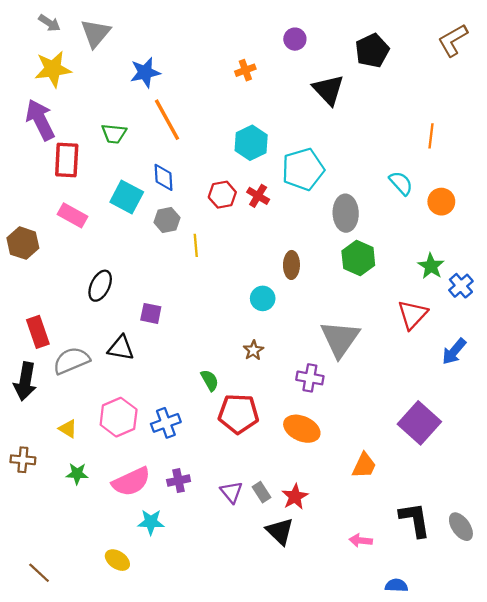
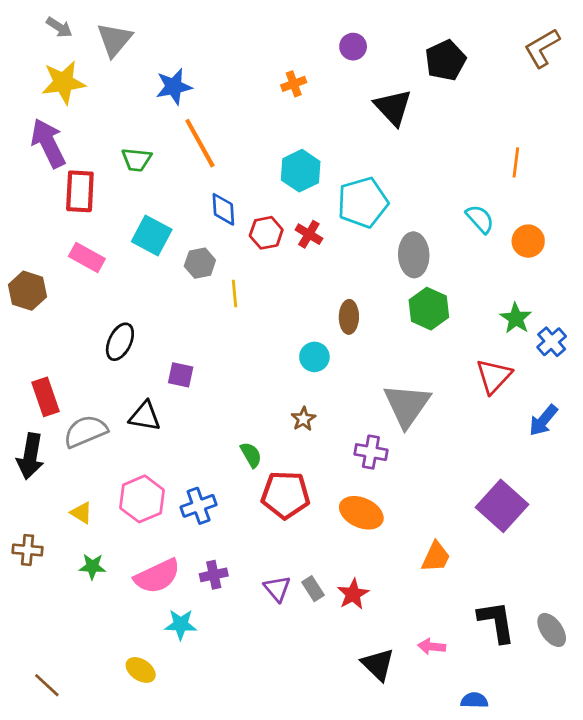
blue diamond: (164, 177) -> (223, 209), moved
black triangle: (280, 531) -> (378, 664), moved

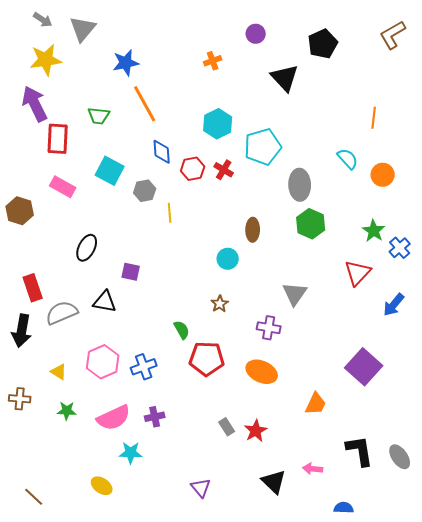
gray triangle: (407, 405) -> (295, 294), size x0.7
purple triangle: (277, 589) -> (201, 488), moved

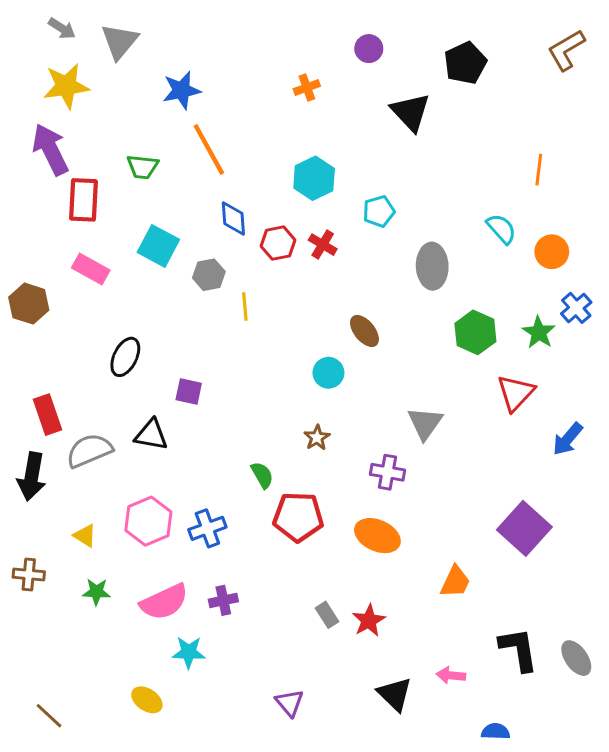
cyan pentagon: (263, 147) -> (379, 211), size x0.6
green hexagon: (311, 224) -> (475, 332), moved
brown ellipse: (253, 230) -> (364, 331), turned -40
blue cross: (400, 248) -> (576, 308), moved

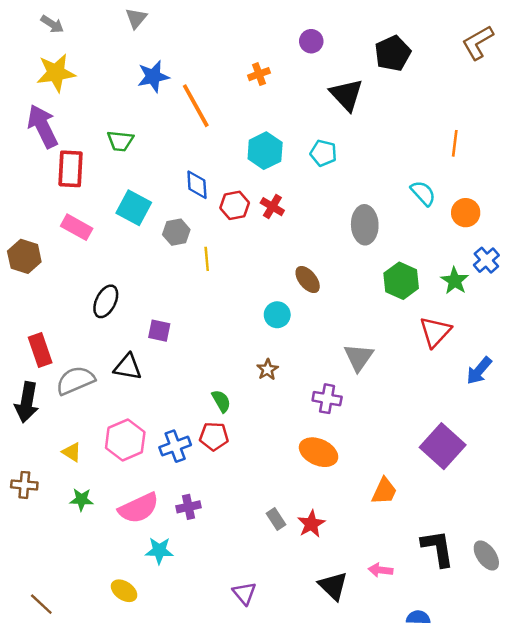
gray triangle: (120, 41) -> (136, 18), moved, size x0.7
orange line: (209, 149) -> (196, 106), moved
cyan pentagon: (379, 211) -> (323, 153), moved, turned 30
red pentagon: (298, 517) -> (214, 436), moved, size x0.7

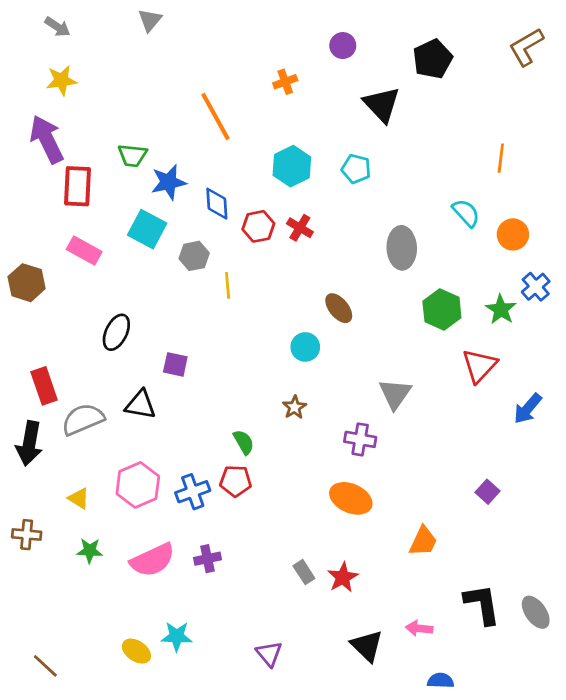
yellow star: (56, 73) -> (61, 80), size x0.7
blue star: (153, 76) -> (169, 182), moved
purple square: (443, 446) -> (487, 492), size x0.5
cyan star: (159, 551) -> (177, 636), moved
blue semicircle: (418, 617) -> (441, 681), moved

